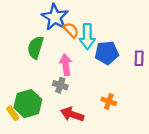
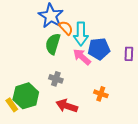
green semicircle: (35, 47) -> (53, 44), moved
pink arrow: (66, 65) -> (82, 57), moved, turned -42

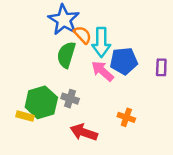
green hexagon: (26, 96) -> (41, 102), moved
yellow rectangle: (12, 105) -> (25, 116), moved, turned -40

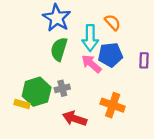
orange semicircle: (83, 35) -> (113, 22), moved
gray cross: (70, 99) -> (62, 88), turned -32
orange cross: (126, 117) -> (113, 105), size x1.5

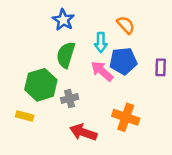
blue star: (57, 18) -> (63, 20), size x0.7
cyan arrow: (90, 38) -> (101, 42), size x0.7
green hexagon: (37, 92) -> (41, 85), moved

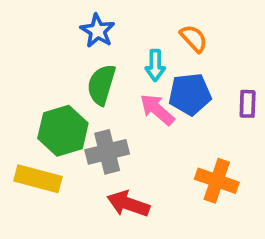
gray cross: (70, 99) -> (107, 152), size x1.5
yellow rectangle: (25, 116) -> (38, 179), size x1.6
orange cross: (126, 117) -> (217, 181), moved

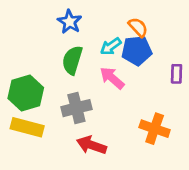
cyan arrow: (155, 65) -> (111, 46), turned 55
blue pentagon: (190, 94) -> (137, 51), moved
green hexagon: (63, 131) -> (26, 93), moved

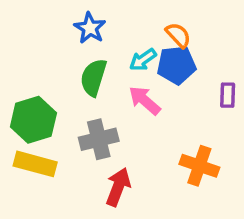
red arrow: (92, 145) -> (118, 187), turned 92

